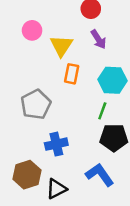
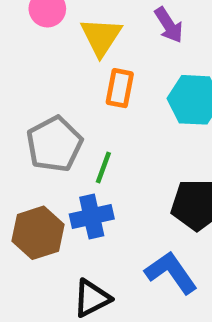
green line: (102, 111) -> (103, 167), moved
brown hexagon: (27, 175) -> (38, 233), moved

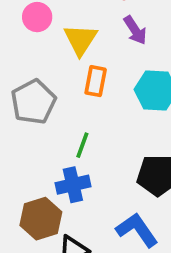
gray pentagon: (54, 144) -> (33, 102), moved
brown hexagon: (38, 233) -> (41, 219), moved

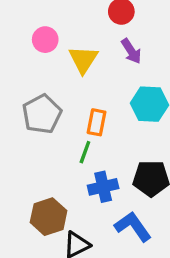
orange rectangle: (96, 81) -> (96, 122), moved
blue cross: (73, 185) -> (103, 187), moved

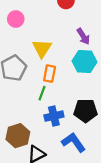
purple arrow: (131, 51) -> (83, 36), moved
yellow triangle: (83, 59) -> (42, 48), moved

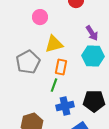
pink circle: (16, 19) -> (40, 17), moved
yellow triangle: (42, 48) -> (54, 44), turned 42

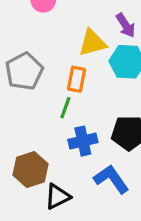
yellow triangle: (54, 44) -> (92, 43), moved

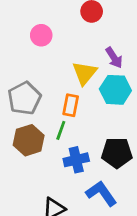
yellow triangle: (92, 43) -> (85, 73), turned -36
brown hexagon: (31, 170) -> (29, 140), moved

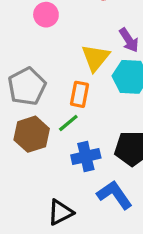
green line: (61, 130) -> (68, 123), turned 30

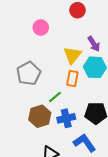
orange rectangle: (79, 94) -> (72, 79), moved
brown hexagon: (32, 134) -> (40, 116), moved

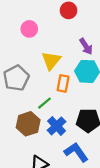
yellow triangle: (72, 55) -> (51, 61), moved
blue cross: (66, 118) -> (57, 126), turned -30

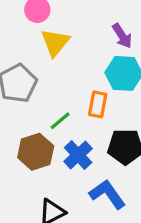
yellow triangle: (51, 61) -> (55, 42), moved
orange rectangle: (63, 83) -> (98, 104), moved

